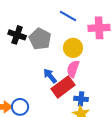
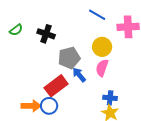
gray pentagon: (40, 39) -> (69, 58), moved, turned 30
red rectangle: (63, 87) -> (56, 86), moved

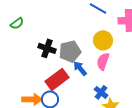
black cross: (46, 34) -> (47, 48), moved
blue cross: (110, 98) -> (101, 92), moved, turned 32

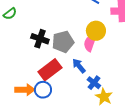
pink semicircle: (103, 61) -> (90, 43), moved
blue arrow: (80, 68) -> (79, 66), moved

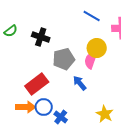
black cross: (40, 39) -> (41, 37), moved
red rectangle: (50, 70) -> (37, 84), moved
blue cross: (94, 83) -> (61, 117), moved

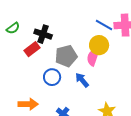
blue line: (92, 16) -> (104, 25), moved
red rectangle: (37, 84) -> (32, 49), moved, size x0.7
blue circle: (44, 107) -> (52, 77), moved

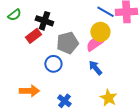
pink semicircle: (93, 57) -> (94, 44), turned 36
blue arrow: (82, 80) -> (95, 68), moved

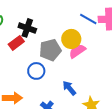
yellow circle: (100, 32) -> (71, 39), moved
blue arrow: (95, 68) -> (69, 88), moved

